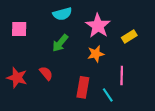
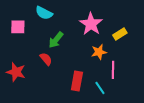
cyan semicircle: (62, 14) -> (44, 13), moved, turned 42
orange star: (96, 54) -> (99, 52), moved
red semicircle: (46, 73) -> (46, 59), moved

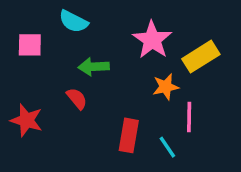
yellow rectangle: (120, 34) -> (201, 57), size x1.5
green arrow: (56, 40) -> (94, 67), turned 48

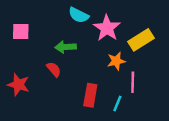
cyan semicircle: (73, 21) -> (79, 15), moved
cyan line: (167, 147) -> (117, 103), turned 56

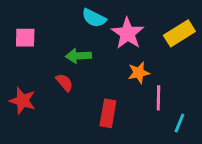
yellow rectangle: (141, 40) -> (179, 33), moved
cyan line: (117, 103) -> (179, 123), moved

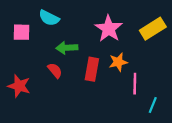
cyan semicircle: (94, 18) -> (49, 18), moved
red rectangle: (108, 113) -> (92, 69), moved

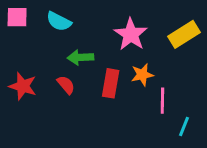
pink square: (21, 32) -> (17, 17), moved
red star: (19, 86) -> (23, 86), moved

